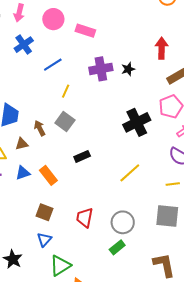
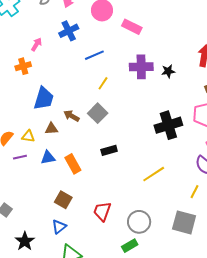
brown arrow: (40, 128) -> (72, 116), turned -42
yellow line: (173, 184) -> (194, 192), turned -64

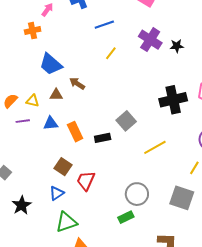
purple cross: (141, 67) -> (150, 40), turned 30
blue trapezoid: (44, 98) -> (51, 64), turned 110
gray square: (98, 113) -> (126, 121), moved
black rectangle: (109, 150) -> (103, 138), moved
red trapezoid: (102, 211) -> (86, 181), moved

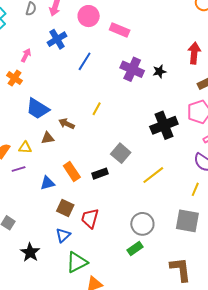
blue line: (104, 25) -> (85, 61), turned -30
orange cross: (33, 31) -> (14, 78), turned -35
yellow line: (111, 53) -> (97, 109), moved
blue triangle: (51, 123) -> (48, 183), moved

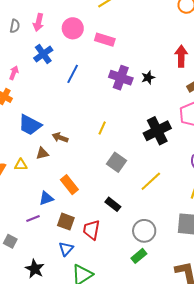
yellow line: (97, 109) -> (102, 128), moved
purple line: (19, 169) -> (33, 219), moved
black rectangle: (100, 174) -> (113, 204), moved, turned 63

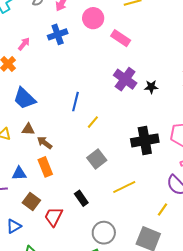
blue line: (73, 74) -> (76, 102), moved, turned -30
brown arrow: (60, 137) -> (45, 143), moved
blue triangle: (66, 249) -> (14, 226), moved

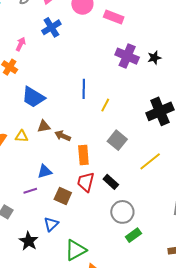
orange rectangle: (45, 167) -> (83, 155), moved, turned 30
red trapezoid: (53, 217) -> (86, 182), moved
gray circle: (104, 233) -> (122, 212), moved

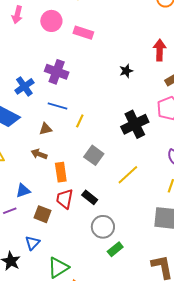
blue cross: (51, 27) -> (24, 86), moved
purple cross: (127, 56) -> (57, 72), moved
blue line: (84, 89) -> (57, 106), turned -72
brown triangle: (44, 126) -> (46, 129), moved

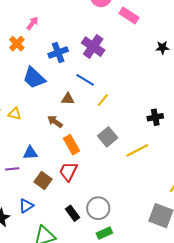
black star: (126, 71) -> (162, 48), moved
black cross: (135, 124) -> (155, 117), size x0.6
orange rectangle: (61, 172) -> (71, 145), turned -36
yellow line: (128, 175) -> (137, 150), moved
black rectangle: (90, 197) -> (72, 213), moved

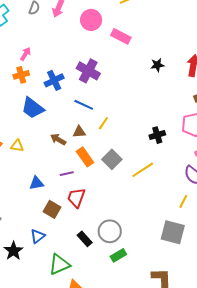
orange cross: (17, 44) -> (21, 75), moved, turned 35
brown triangle: (68, 99) -> (79, 132), moved
brown arrow: (55, 122) -> (58, 139), moved
orange rectangle: (71, 145) -> (85, 157), moved
purple line: (12, 169) -> (67, 174), moved

